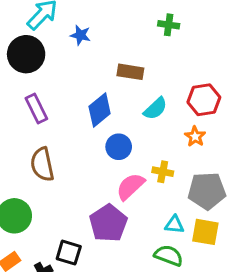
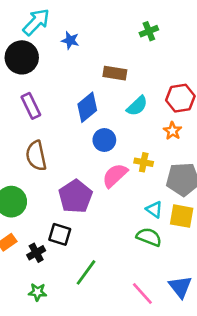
green cross: (169, 25) -> (149, 31), turned -30
purple pentagon: (108, 223) -> (75, 196), moved
cyan triangle: (174, 225) -> (154, 209), turned 30

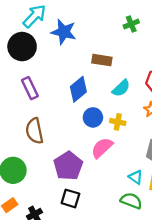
blue star: (70, 40) -> (64, 32), size x1.6
yellow cross: (144, 162) -> (118, 122), moved
black square: (60, 234) -> (70, 198), moved

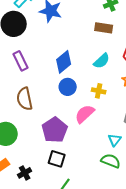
brown rectangle: (102, 60) -> (104, 28), moved
blue circle: (93, 117) -> (68, 87), moved
cyan triangle: (136, 177) -> (115, 140), turned 32

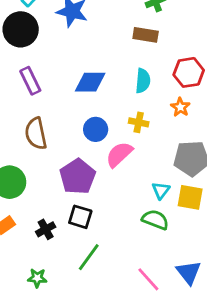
cyan semicircle: (102, 61) -> (143, 81), turned -42
blue diamond: (64, 62) -> (90, 82), turned 40
blue circle: (68, 87) -> (96, 129), moved
black cross: (25, 173) -> (46, 229), moved

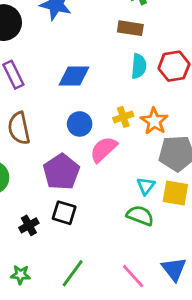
cyan semicircle: (143, 81) -> (139, 66), moved
orange star: (180, 107) -> (154, 121), moved, size x1.4
yellow cross: (139, 122) -> (123, 117), turned -30
green line: (89, 257) -> (73, 273), moved

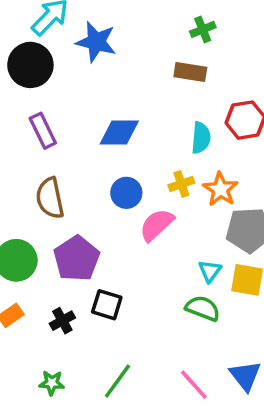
cyan semicircle: (139, 66) -> (201, 138), moved
purple pentagon: (61, 172) -> (77, 259), moved

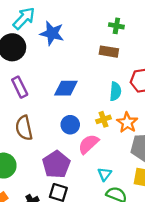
green cross: (203, 29) -> (116, 26), turned 32
purple pentagon: (77, 259) -> (56, 164), moved
cyan triangle: (210, 271) -> (105, 174), moved

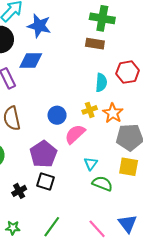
green cross: (116, 26) -> (102, 18), size x1.6
blue diamond: (66, 88) -> (31, 60), moved

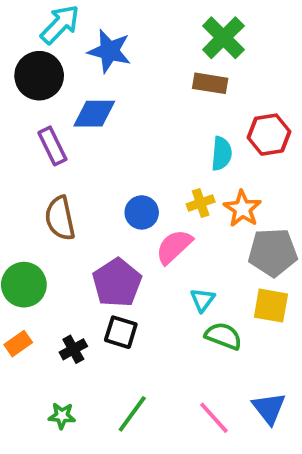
green cross: (102, 18) -> (223, 38), turned 35

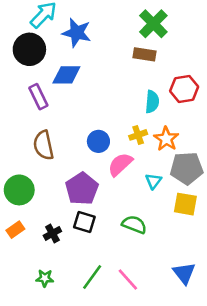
cyan triangle: (203, 300) -> (153, 181), moved
green semicircle: (223, 336) -> (134, 224), moved
pink line: (214, 418) -> (128, 279), moved

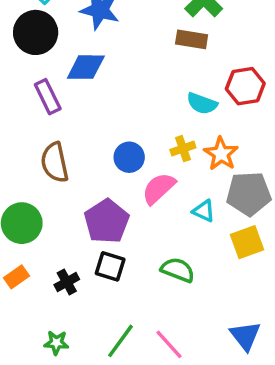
cyan semicircle: (152, 102) -> (202, 104), turned 105
cyan triangle: (153, 181) -> (204, 211), turned -42
yellow square: (185, 204) -> (247, 242), turned -30

